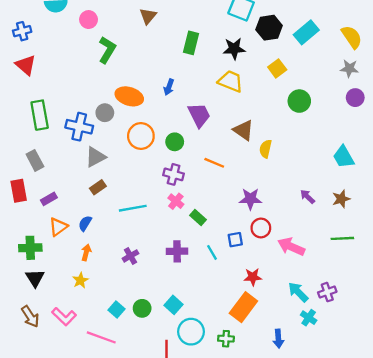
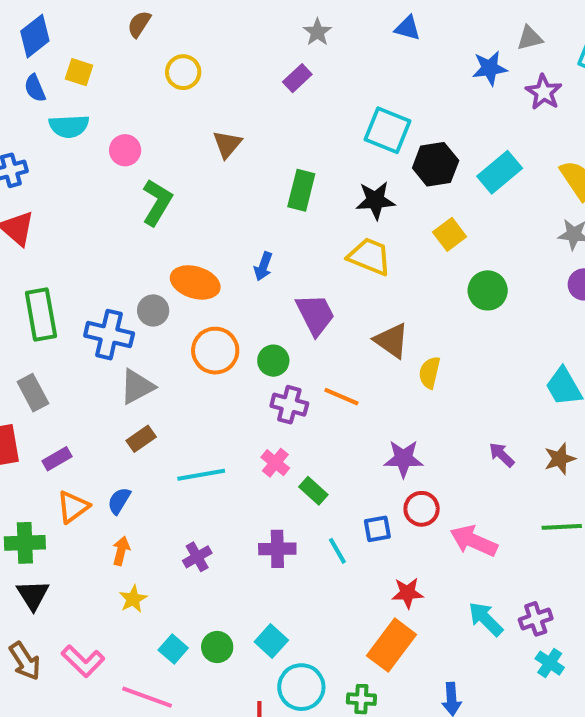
purple cross: (174, 174) -> (289, 405), moved
yellow star: (80, 280) -> (133, 599), moved
cyan cross: (309, 318) -> (550, 663), moved

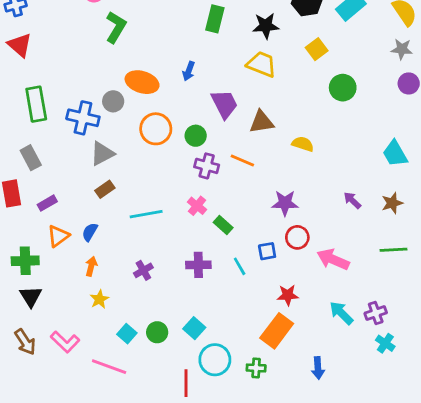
brown triangle: (391, 341) -> (262, 122), moved, turned -44
yellow semicircle: (430, 373) -> (303, 144), turned 95

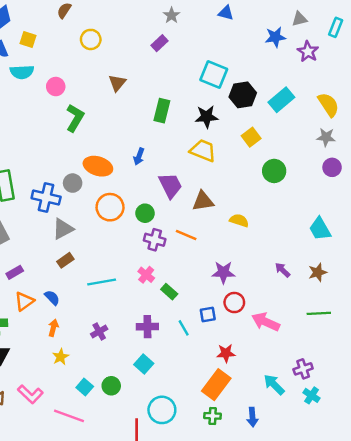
blue semicircle: (90, 232) -> (52, 298), turned 105
cyan arrow: (341, 313) -> (274, 385), moved
cyan square: (194, 328) -> (144, 364), moved
green cross: (256, 368) -> (213, 416), moved

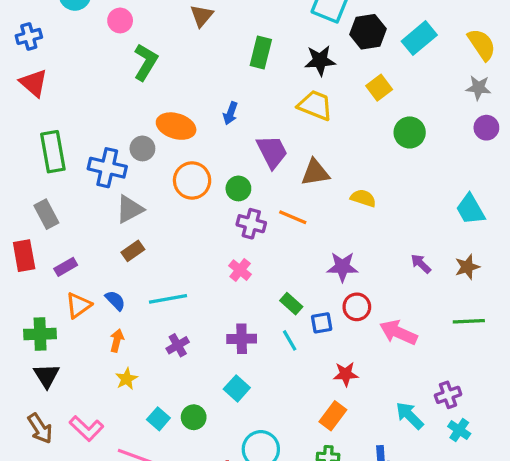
cyan line: (102, 282) -> (168, 299), moved
green rectangle: (169, 292) -> (291, 304), moved
orange rectangle: (216, 385) -> (333, 416), size x0.7

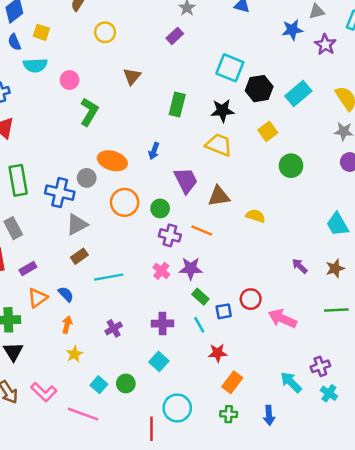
purple star: (342, 267) -> (191, 268), moved
cyan line: (168, 299) -> (109, 277), moved
red star: (346, 374) -> (218, 353), moved

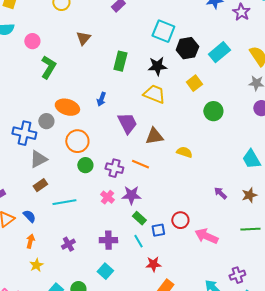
green circle: (160, 208) -> (85, 165), moved

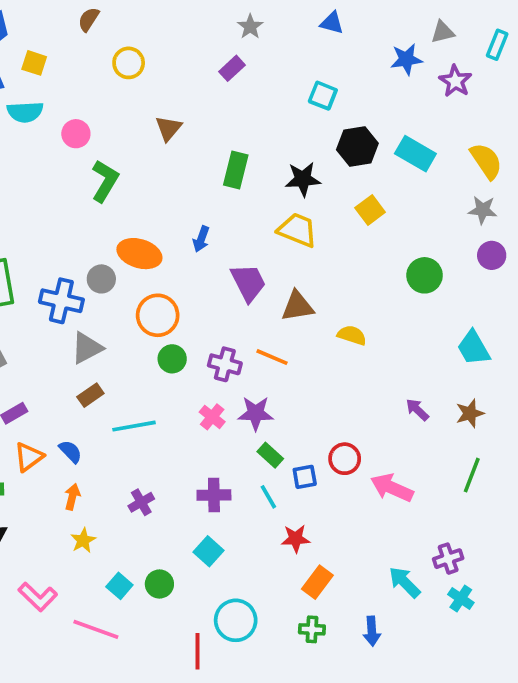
cyan square: (163, 31) -> (323, 96), moved, size x0.7
cyan rectangle: (219, 52) -> (415, 154), turned 70
green circle: (213, 111) -> (425, 275), moved
green line: (250, 229) -> (472, 475), turned -66

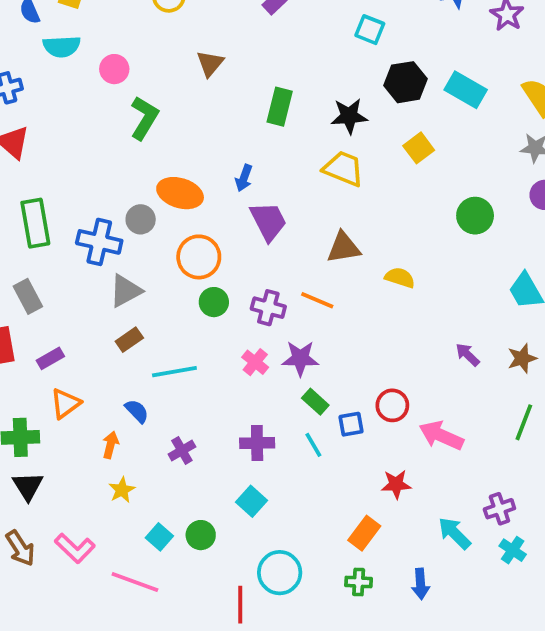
purple trapezoid: (248, 283) -> (268, 221), moved
blue semicircle: (70, 451) -> (137, 411), moved
red star: (296, 539) -> (396, 484), moved

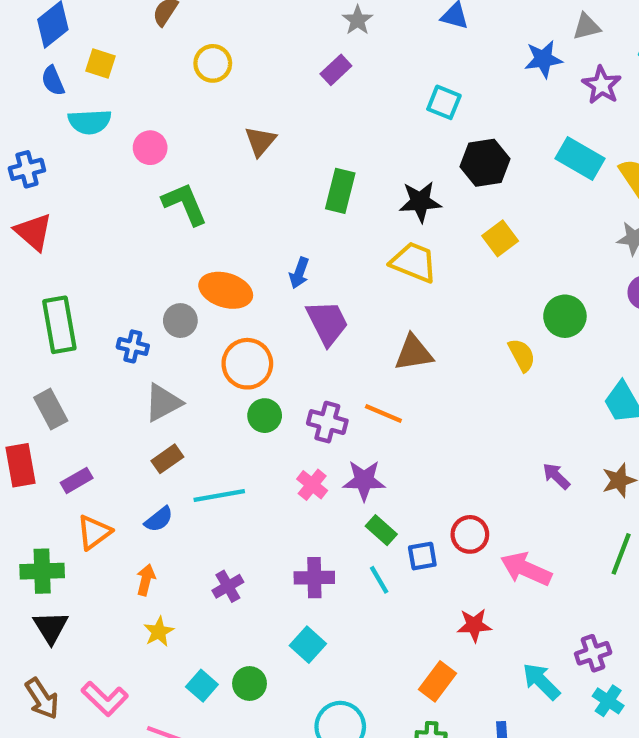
cyan rectangle: (466, 90) -> (580, 158), moved
green L-shape: (144, 118) -> (185, 204), turned -54
blue cross: (99, 242) -> (133, 346), size x0.6
yellow semicircle: (400, 278) -> (522, 355), moved, turned 44
blue semicircle: (137, 411) -> (159, 519), moved, turned 96

